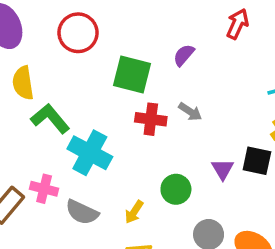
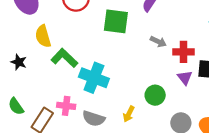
red cross: (151, 119) -> (183, 52), moved

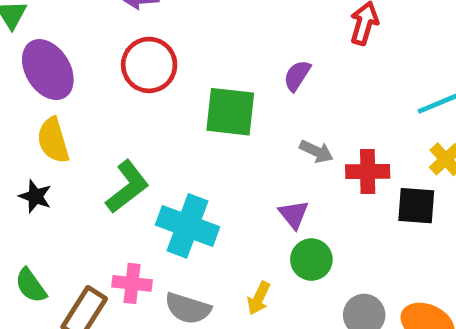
yellow semicircle: (43, 36) -> (53, 140), moved
green L-shape: (64, 58) -> (127, 187), turned 100
purple triangle: (185, 78) -> (294, 214), moved

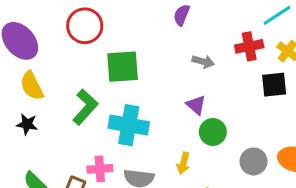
green square: (230, 112) -> (123, 67), moved
red cross: (368, 171) -> (249, 46), moved

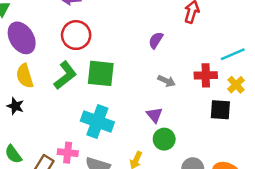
green L-shape: (85, 107) -> (65, 75), moved

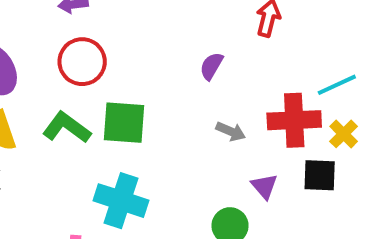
green L-shape: (65, 75) -> (67, 128), turned -104
red cross: (206, 75) -> (294, 120), size x1.4
purple triangle: (154, 115) -> (264, 186), moved

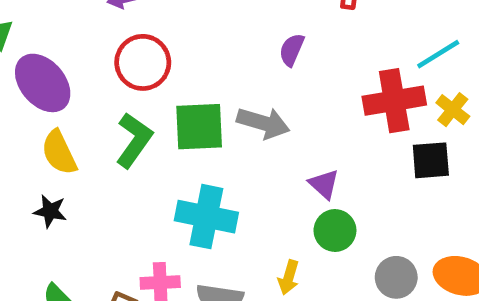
green L-shape: (67, 128) -> (134, 140), turned 96
gray arrow: (231, 131) -> (263, 123), moved, size x1.5
purple triangle: (264, 186) -> (324, 184), moved

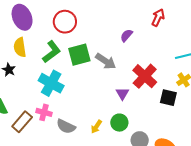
red cross: (394, 101) -> (145, 76), moved, turned 35
green square: (199, 127) -> (79, 55), turned -30
cyan cross: (206, 217) -> (51, 83), moved
green circle: (335, 231) -> (119, 123), moved

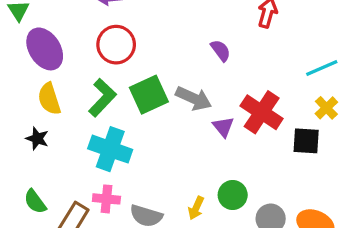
purple semicircle: (126, 35) -> (221, 50), turned 112
purple triangle: (122, 94) -> (223, 127), moved

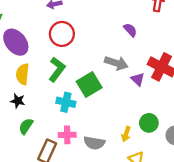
green square: (149, 95) -> (89, 85), moved
yellow semicircle: (49, 99) -> (22, 74), turned 30
cyan cross: (110, 149) -> (66, 102), size x0.7
green semicircle: (35, 202) -> (26, 126), moved, turned 77

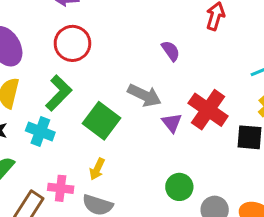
green square: (89, 85) -> (102, 121), turned -30
cyan cross: (66, 102) -> (40, 132), moved
yellow arrow: (126, 134) -> (97, 169), moved

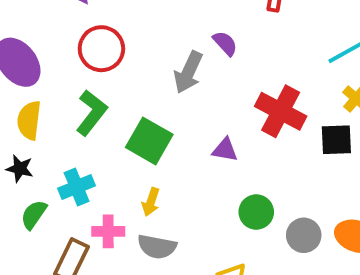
gray arrow: (144, 95) -> (188, 72), moved, turned 96
purple triangle: (172, 123) -> (225, 150), moved, turned -35
cyan cross: (40, 132) -> (77, 187), moved, turned -36

